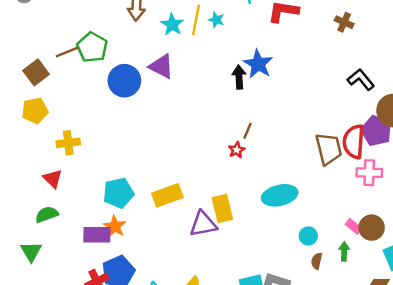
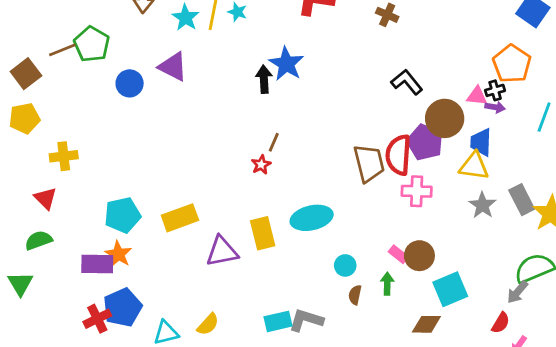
blue circle: (124, 81) -> (130, 83), size x0.7
yellow rectangle: (222, 208) -> (263, 233), moved

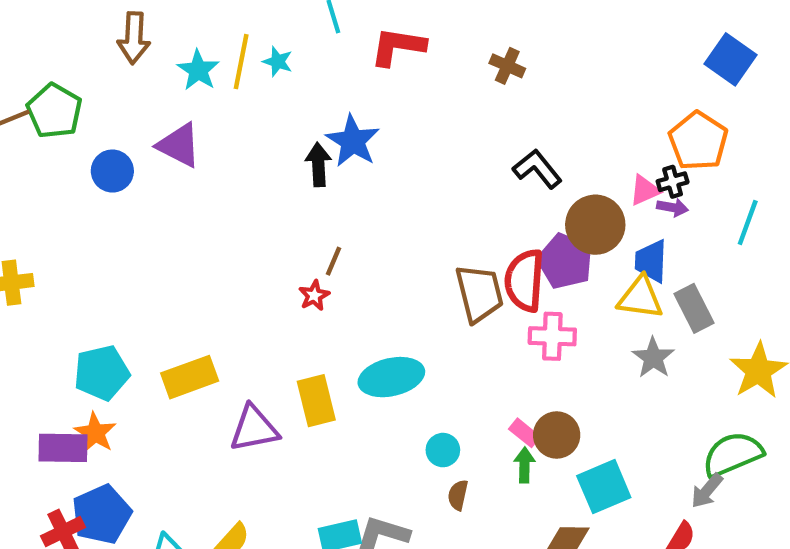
pink triangle: (477, 96) -> (645, 190), turned -30
gray rectangle: (522, 200) -> (694, 308), moved
green arrow: (387, 284) -> (524, 465), moved

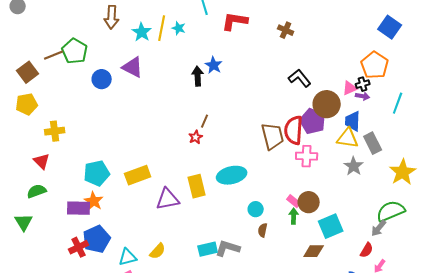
blue star: (353, 141) -> (214, 65), size x0.7

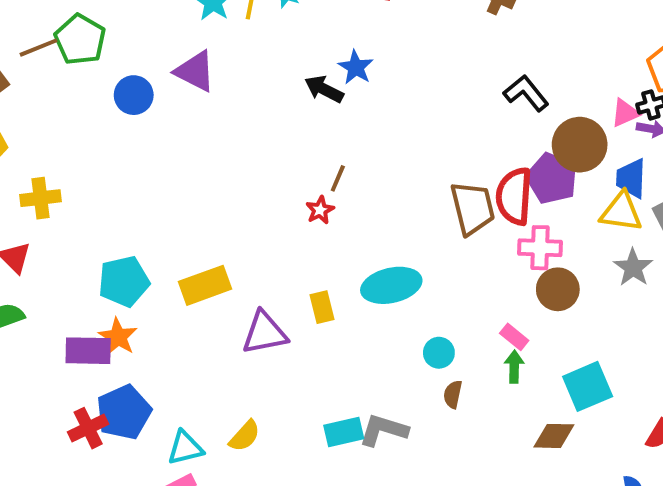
black arrow: (198, 76) -> (324, 89), turned -60
yellow rectangle: (197, 186) -> (322, 307), size x0.7
brown circle: (309, 202) -> (558, 289), moved

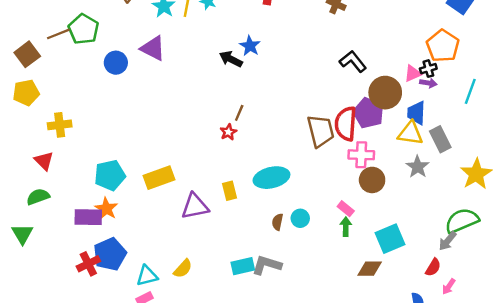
brown semicircle: (453, 394) -> (277, 222), moved

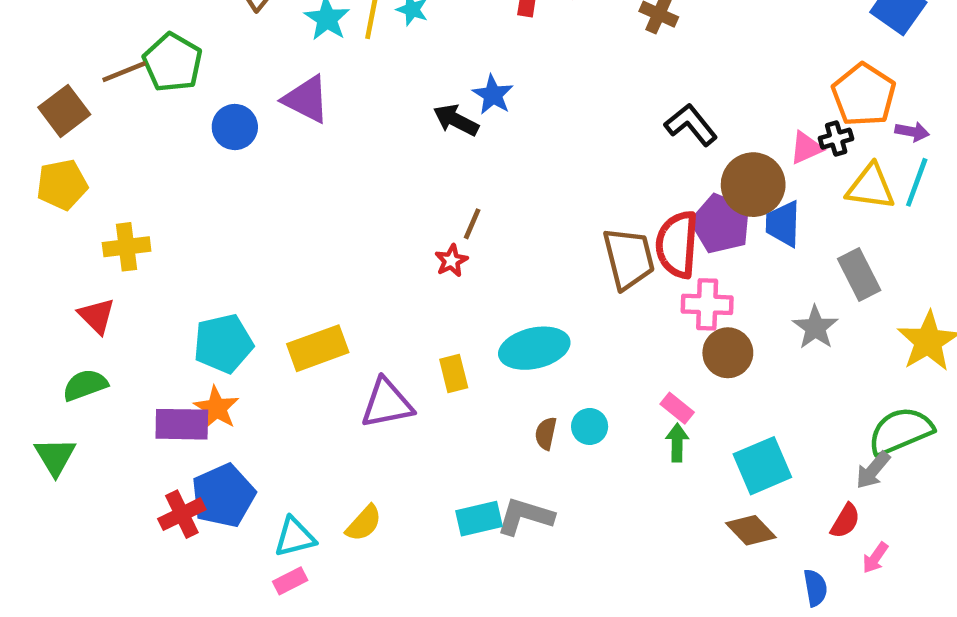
purple arrow: (428, 83) -> (912, 132), moved
blue trapezoid: (416, 113) -> (783, 224), moved
yellow triangle: (410, 133) -> (871, 187), moved
brown diamond: (370, 269) -> (751, 530), moved, turned 45

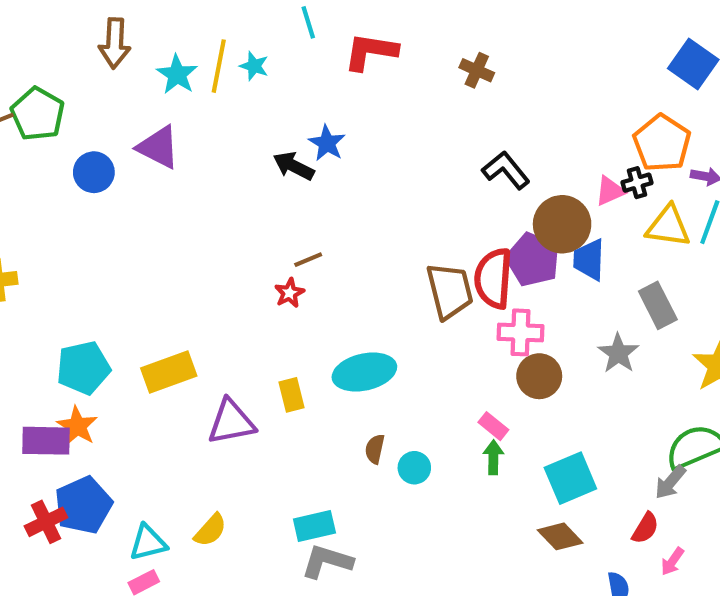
brown line: (472, 224) -> (308, 260), turned 44
cyan circle: (590, 426) -> (414, 468), moved
gray L-shape: (525, 516) -> (327, 561), moved

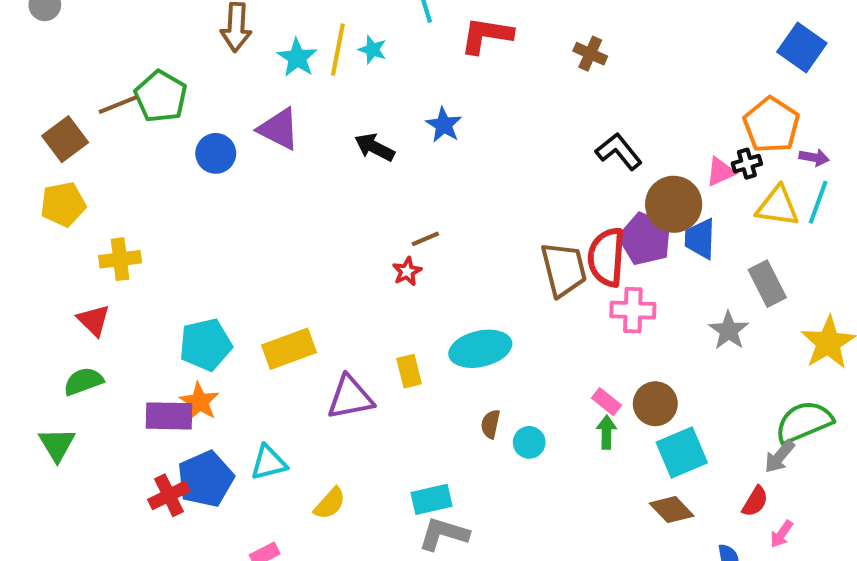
black arrow: (294, 166) -> (374, 147), moved
brown circle: (539, 376) -> (655, 404), moved
cyan triangle: (148, 543) -> (269, 463), moved

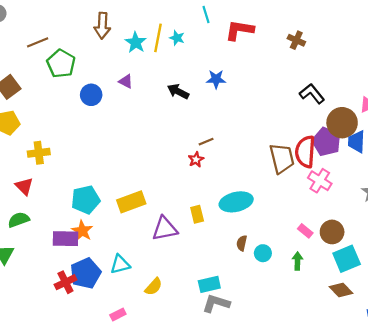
brown line: (118, 105) -> (38, 42), moved
blue star: (444, 125) -> (216, 79), turned -30
purple triangle: (279, 129) -> (126, 81), size x0.6
pink cross: (633, 310) -> (320, 181), turned 30
green arrow: (606, 432) -> (297, 261), moved

